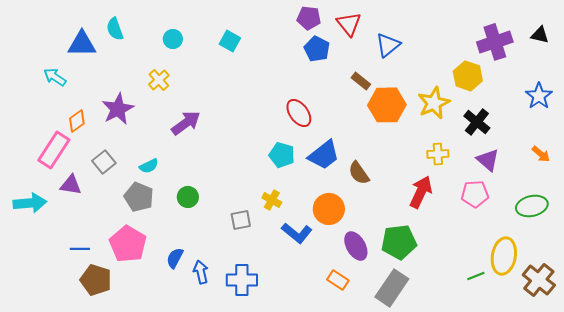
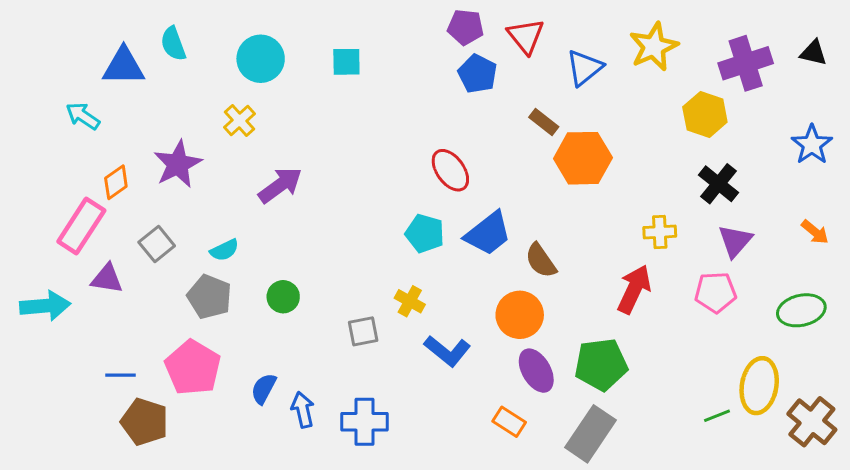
cyan circle: (173, 39) -> (261, 59), size x1.6
cyan square: (230, 41) -> (346, 62), turned -30
yellow star: (434, 103) -> (654, 47), moved
purple triangle: (488, 160) -> (735, 241), turned 30
orange circle: (329, 209) -> (520, 315), moved

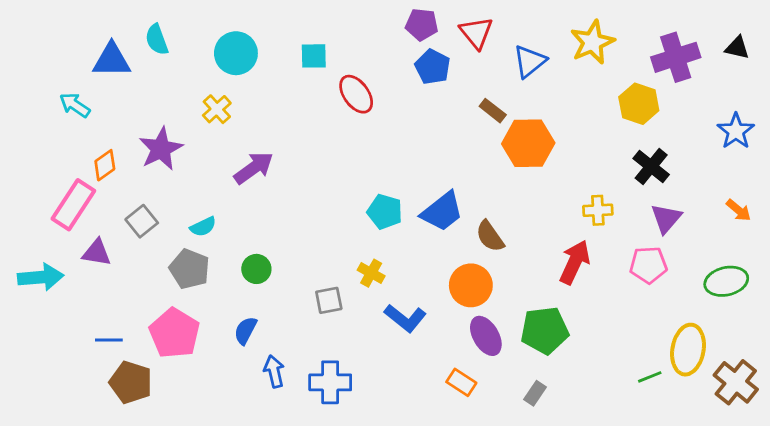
red ellipse: (450, 170) -> (356, 94), moved
blue semicircle: (264, 389) -> (245, 330), moved
gray rectangle: (590, 434) -> (535, 393), size x0.5

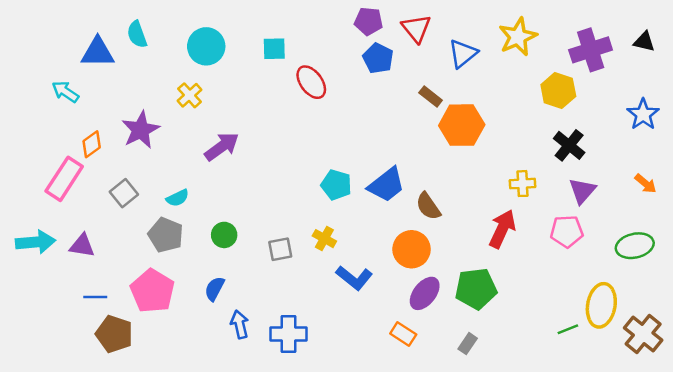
purple triangle: (97, 253) -> (82, 246), moved
gray square: (329, 300) -> (280, 249), moved
purple ellipse: (486, 336) -> (425, 293), turned 68

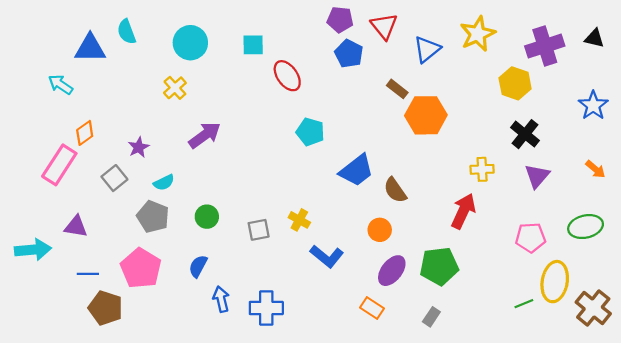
purple star: (141, 130) -> (139, 147), moved, size x0.6
cyan pentagon: (336, 185) -> (310, 132), moved
pink pentagon: (567, 231) -> (530, 238), moved
cyan arrow: (36, 242) -> (33, 250), moved
orange circle: (412, 249) -> (380, 230), size x0.7

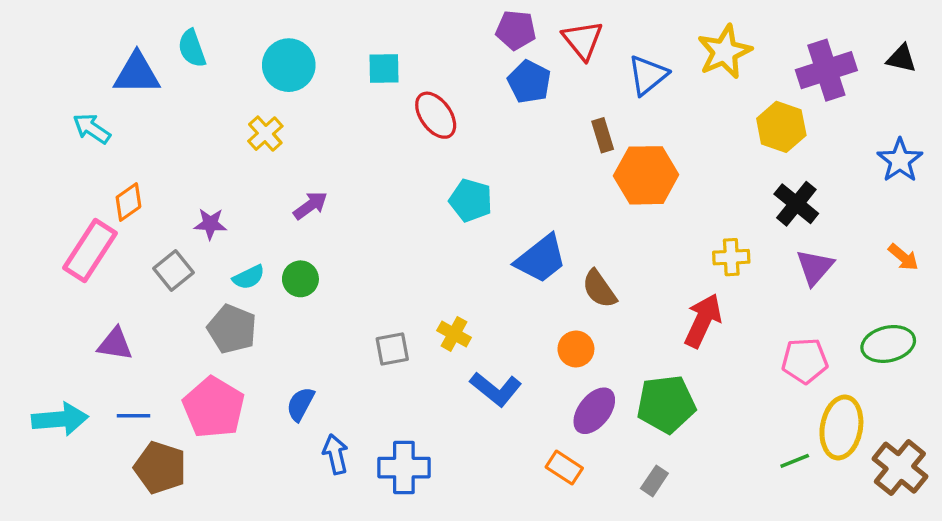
brown rectangle: (397, 89) -> (603, 135), turned 35
purple arrow: (205, 135) -> (310, 205), size x0.7
purple star: (139, 147) -> (210, 224), turned 30
green circle: (207, 217) -> (300, 279), moved
cyan arrow: (33, 250) -> (60, 419), moved

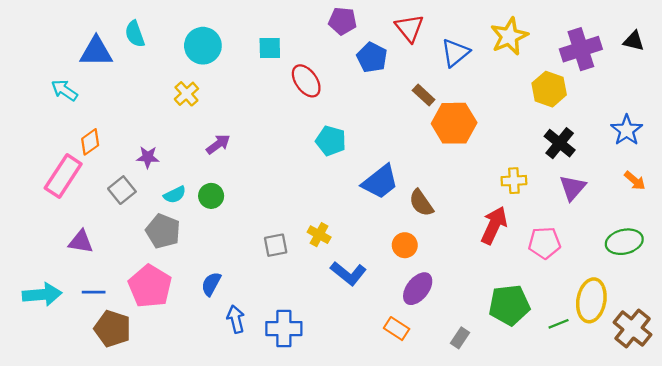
purple pentagon: (516, 30) -> (343, 21), moved
brown rectangle: (603, 135) -> (424, 95), turned -30
blue star: (900, 160) -> (627, 130), moved
pink pentagon: (805, 361) -> (544, 243), moved
green pentagon: (666, 404) -> (509, 305), moved

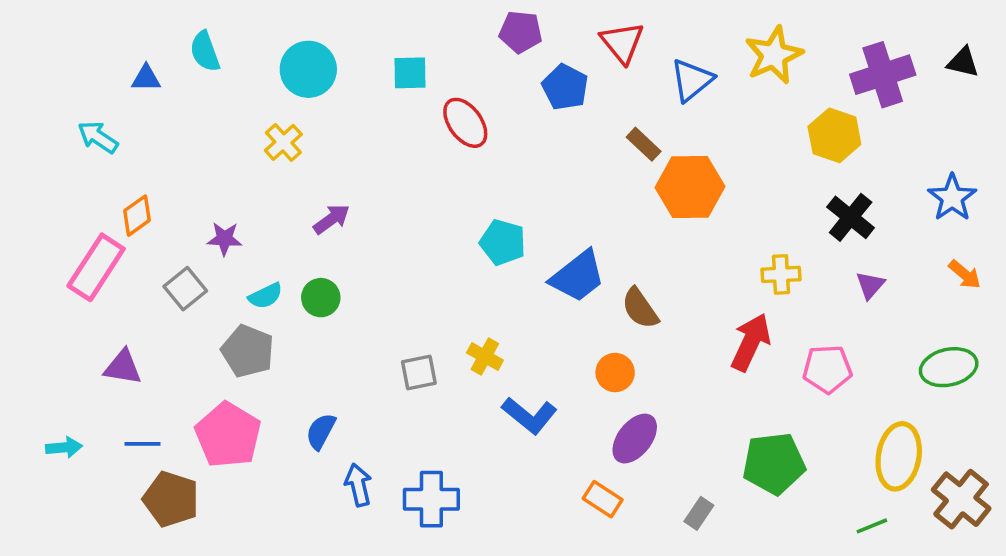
blue triangle: (96, 52) -> (146, 78), size x0.6
cyan pentagon: (331, 141) -> (503, 242), moved
purple triangle: (573, 188) -> (870, 285), size x0.7
cyan arrow: (42, 294) -> (64, 447), size x0.6
green line: (559, 324) -> (872, 526), moved

